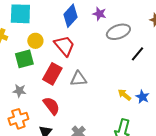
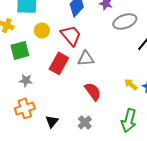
green square: (24, 59) -> (20, 50), moved
gray triangle: (78, 79) -> (86, 58), moved
red semicircle: (51, 106) -> (93, 91), moved

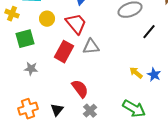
red semicircle: (93, 91) -> (80, 89), moved
orange cross: (25, 108) -> (28, 109), moved
green arrow: (129, 120) -> (134, 109), turned -75

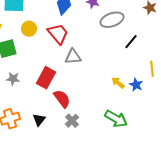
red rectangle: (64, 52) -> (46, 78), moved

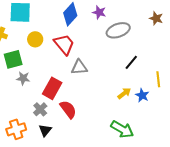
black line: (131, 42) -> (131, 62), moved
gray star: (13, 79) -> (23, 78), moved
yellow arrow: (118, 83) -> (124, 93), turned 104
gray cross: (72, 121) -> (40, 109), moved

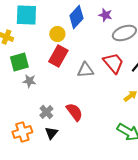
yellow circle: (35, 39) -> (57, 34), moved
red trapezoid: (64, 44) -> (113, 63), moved
red rectangle: (52, 88) -> (58, 56), moved

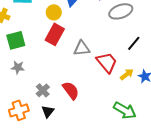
red trapezoid: (113, 63) -> (107, 62), moved
gray star: (29, 81) -> (18, 67), moved

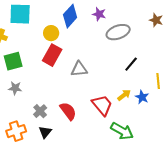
red trapezoid: (107, 62) -> (102, 105), moved

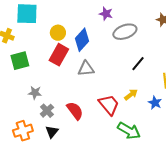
blue diamond: (70, 16) -> (82, 40), moved
gray star: (15, 88) -> (35, 93), moved
blue star: (142, 97) -> (155, 103), moved

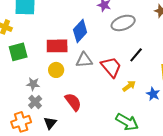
yellow circle: (58, 33) -> (56, 70), moved
red rectangle: (59, 55) -> (57, 46), turned 60
red trapezoid: (109, 105) -> (111, 67), moved
gray cross: (47, 111) -> (35, 102), moved

